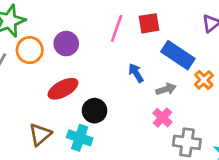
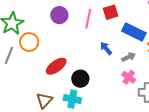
purple circle: (66, 44) -> (59, 15), moved

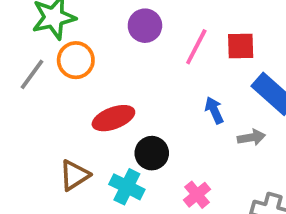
pink cross: (129, 77) -> (197, 195), moved

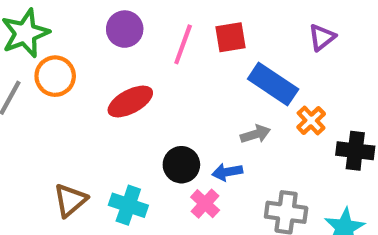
blue arrow: (214, 110) -> (227, 172), moved, turned -68
red ellipse: (113, 118) -> (130, 101), moved
black circle: (152, 153) -> (181, 165), moved

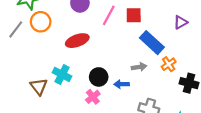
brown triangle: (70, 200) -> (39, 87), turned -36
pink cross: (205, 204) -> (93, 97), moved
cyan cross: (128, 205) -> (62, 74), moved

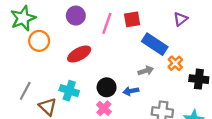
gray line: (16, 29) -> (25, 91), moved

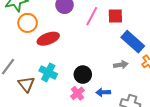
red ellipse: (79, 54) -> (48, 39), moved
blue arrow: (131, 91) -> (103, 92), moved

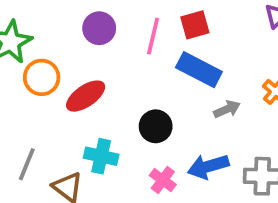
blue rectangle: (133, 42) -> (199, 70), moved
black circle: (83, 75) -> (156, 126), moved
blue arrow: (103, 92) -> (208, 166), size x1.5

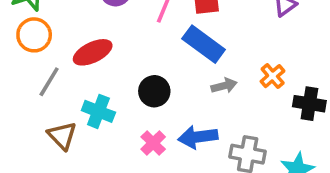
orange circle: (42, 77) -> (34, 35), moved
gray line: (27, 164) -> (49, 82), moved

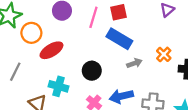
orange circle: (34, 35) -> (31, 33), moved
gray line: (49, 82) -> (15, 72), moved

